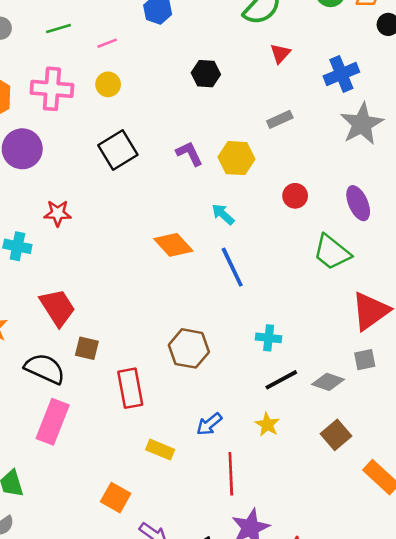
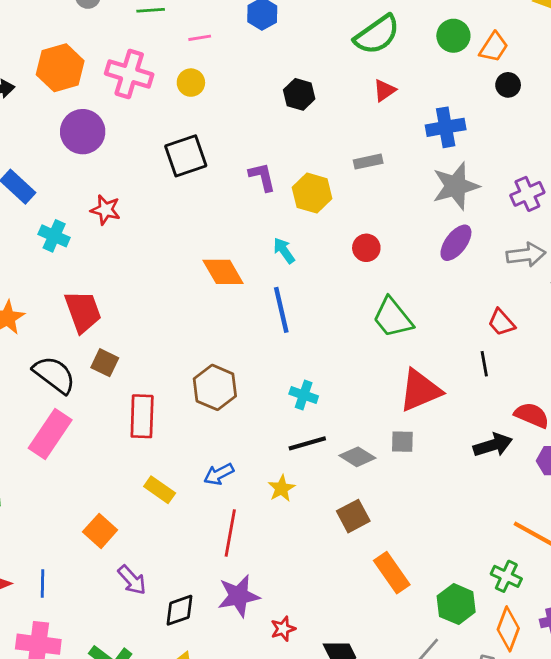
purple ellipse: (358, 203) -> (456, 243), moved, turned 48

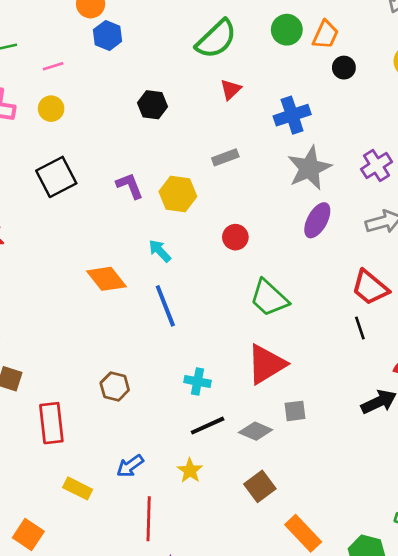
red trapezoid: (501, 322) -> (370, 288), size x1.4
brown hexagon: (215, 387) -> (115, 386), size x0.7
red triangle: (420, 390) -> (266, 364), moved

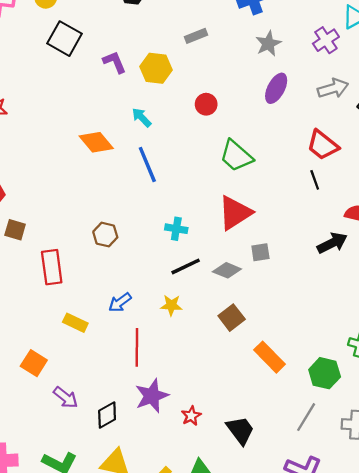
gray star: (309, 168) -> (268, 44), size x0.7
black square: (56, 177) -> (64, 39), moved, turned -32
yellow star: (190, 471) -> (171, 305), turned -30

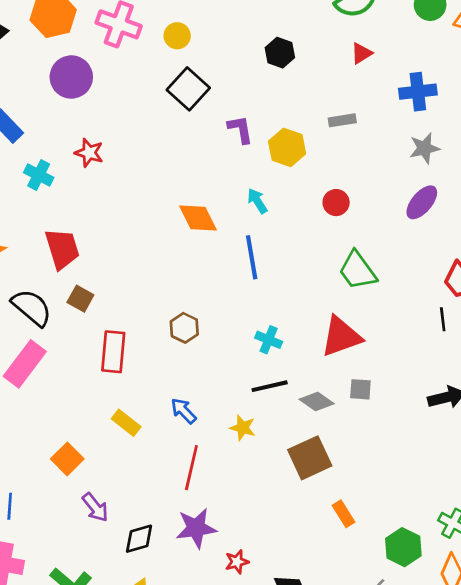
blue arrow: (120, 302) -> (184, 411), turned 70
brown square: (232, 318) -> (310, 458), size x1.4
orange rectangle: (270, 357) -> (344, 514), size x0.7

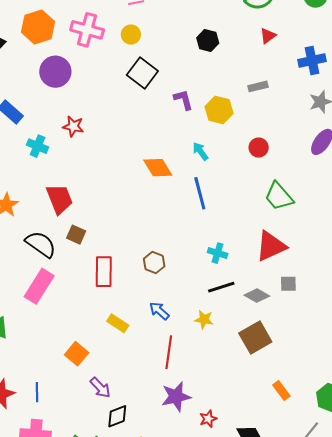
brown hexagon: (184, 328) -> (154, 263), moved
orange rectangle: (344, 514) -> (281, 391), moved
black diamond: (139, 539) -> (117, 416), moved

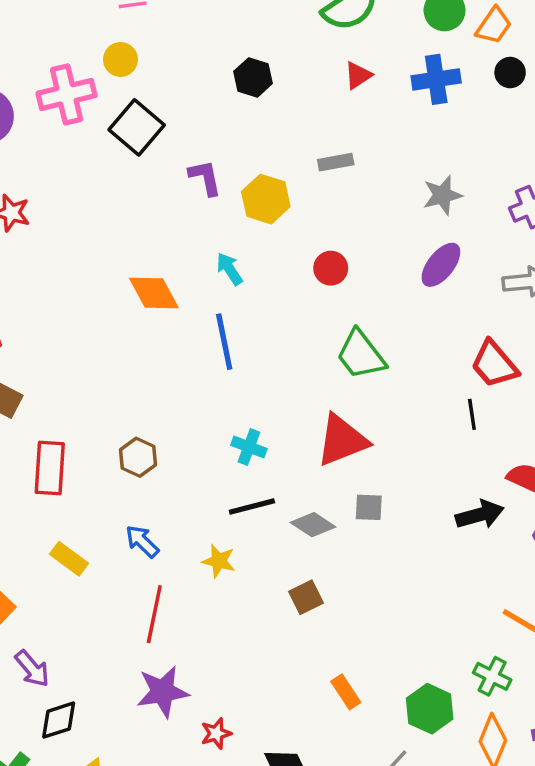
pink cross: (87, 30) -> (67, 94), moved, turned -32
blue cross: (312, 60) -> (436, 79), moved
brown square: (255, 338) -> (306, 597), size x0.6

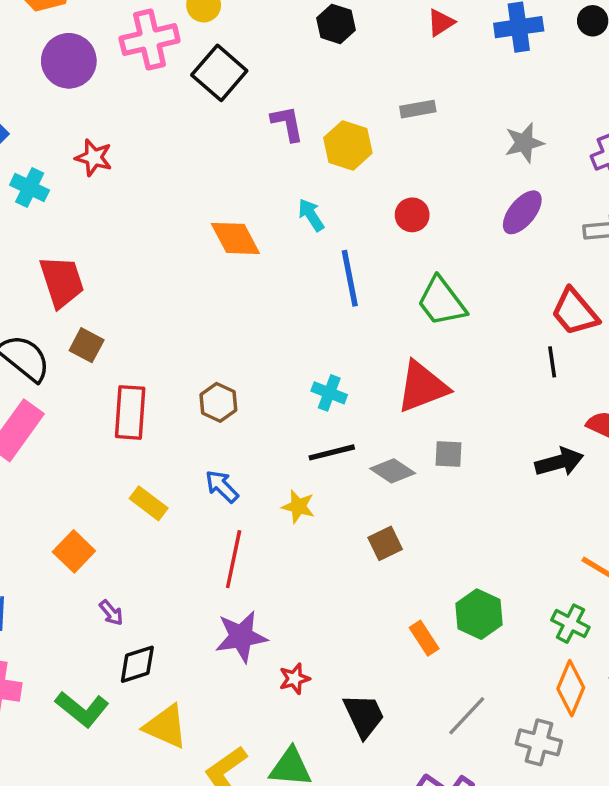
blue line: (224, 342) -> (350, 278), moved
purple arrow: (32, 669) -> (111, 613), size x0.7
green hexagon: (430, 709) -> (479, 614), moved

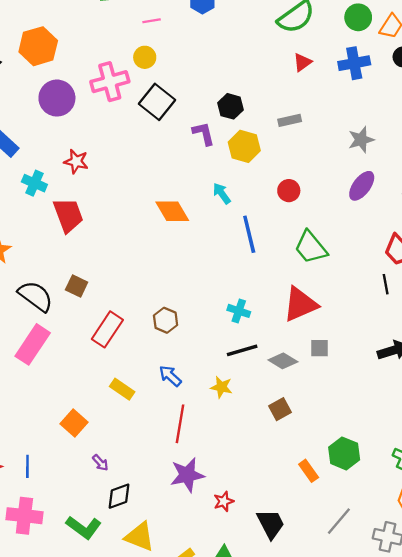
black hexagon: (336, 24) -> (231, 106), moved
red trapezoid: (62, 282) -> (68, 215), moved
red rectangle: (130, 412) -> (107, 329), turned 32

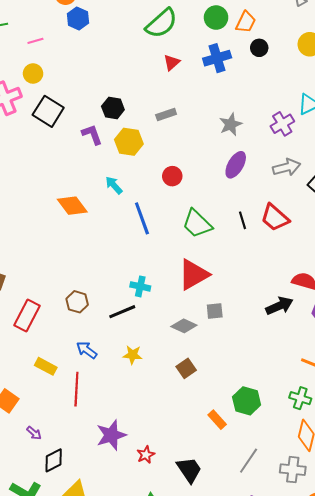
black line: (386, 284) -> (243, 220), moved
black line: (242, 350) -> (122, 312), moved
red line: (180, 424) -> (76, 389), moved

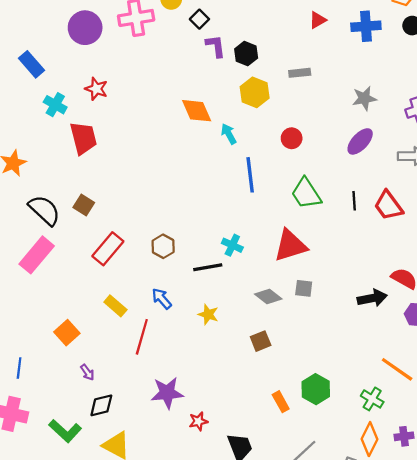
black square: (48, 111) -> (199, 19), moved, size x0.6
purple L-shape: (92, 134) -> (216, 46), moved
orange diamond: (72, 206) -> (197, 111), moved

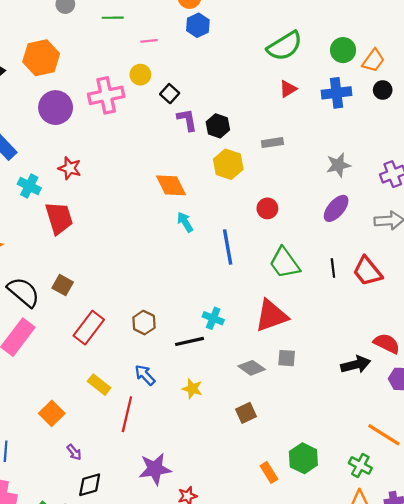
cyan arrow: (229, 134) -> (185, 222), moved

